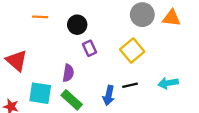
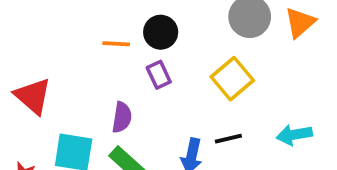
orange line: (40, 17) -> (116, 44), moved
orange triangle: (171, 18) -> (300, 22), turned -48
black circle: (77, 25) -> (161, 32), moved

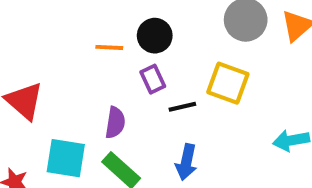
yellow square: (232, 79) -> (228, 83), turned -30
black line: (228, 139) -> (182, 107), moved

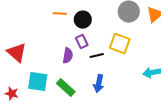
orange line: (109, 47) -> (60, 14), moved
purple semicircle: (115, 123) -> (68, 56), moved

